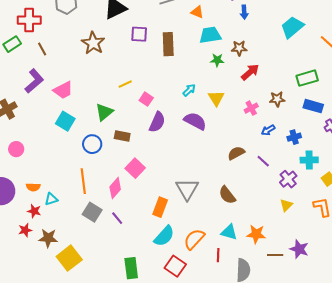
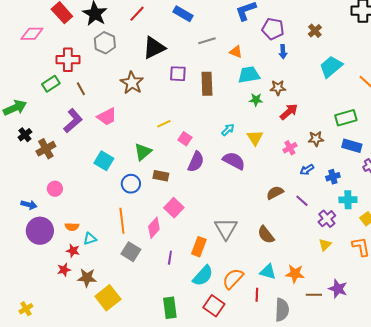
pink trapezoid: (63, 90) -> (107, 117), moved
purple line: (117, 218) -> (170, 258), moved, turned 48

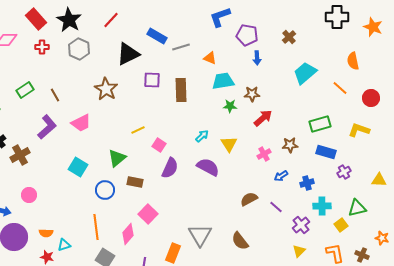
blue rectangle: (183, 14) -> (157, 36), moved
red cross: (68, 60) -> (42, 47), moved, size x0.6

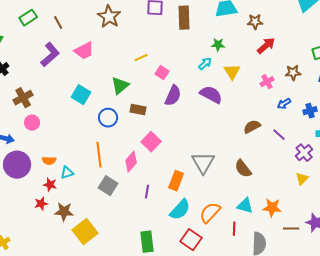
green star: (230, 106) -> (218, 45), moved
brown cross: (20, 155) -> (23, 98), moved

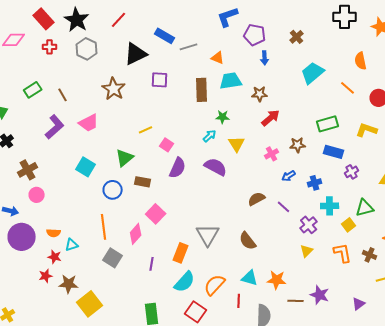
brown rectangle: (184, 18) -> (202, 90), moved

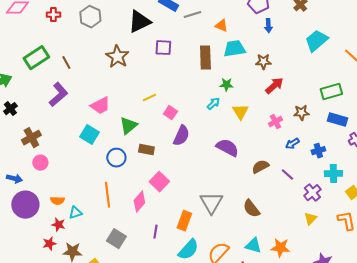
green rectangle: (33, 90) -> (36, 58), size x1.4
pink trapezoid: (89, 123) -> (100, 106), moved
purple semicircle: (216, 167) -> (227, 148), moved
gray square: (113, 258) -> (116, 239), moved

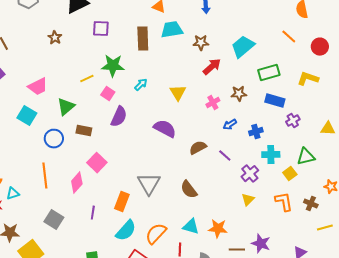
cyan trapezoid: (316, 41) -> (243, 47), moved
brown star: (117, 57) -> (55, 38), size x0.6
green star: (226, 85) -> (113, 66), moved, size x1.6
cyan arrow: (213, 104) -> (141, 85), moved

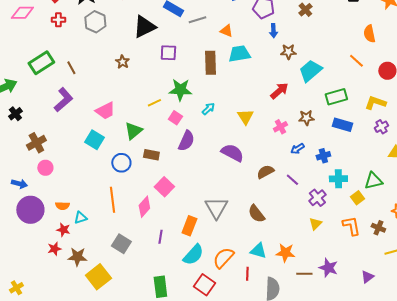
brown star: (201, 43) -> (288, 52), moved
purple cross: (293, 121) -> (381, 127), moved

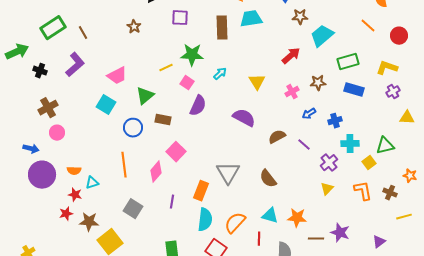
black cross: (15, 114) -> (40, 71), moved, turned -32
cyan semicircle: (193, 255) -> (205, 220), turned -35

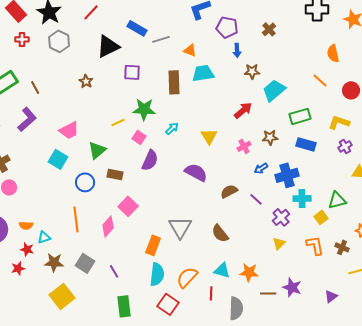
blue cross: (335, 121) -> (287, 175), size x1.6
purple line: (172, 202) -> (114, 271), moved, turned -40
brown star: (89, 222) -> (54, 262), moved

